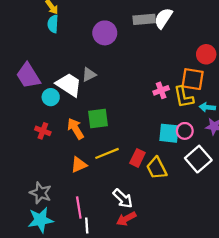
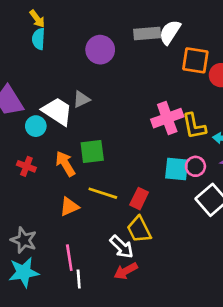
orange square: (193, 79) -> (195, 60), moved
pink cross: (161, 90) -> (167, 118), size x1.6
yellow line: (107, 153) -> (103, 193), turned 40
yellow trapezoid: (157, 168) -> (139, 229), moved

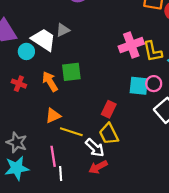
yellow line: (103, 193) -> (71, 132), moved

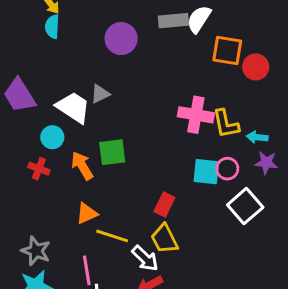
pink cross: (131, 45) -> (196, 115), turned 30
cyan circle: (26, 51) -> (52, 137), moved

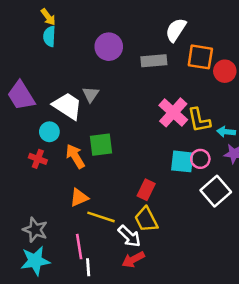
gray rectangle: (173, 21) -> (154, 61), moved
gray triangle: (100, 94) -> (91, 94), turned -30
pink cross: (196, 115) -> (173, 112), turned 32

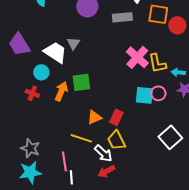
orange arrow: (75, 156) -> (61, 91), turned 54
white square: (216, 191) -> (170, 137), moved
orange triangle: (79, 198) -> (94, 117), moved

